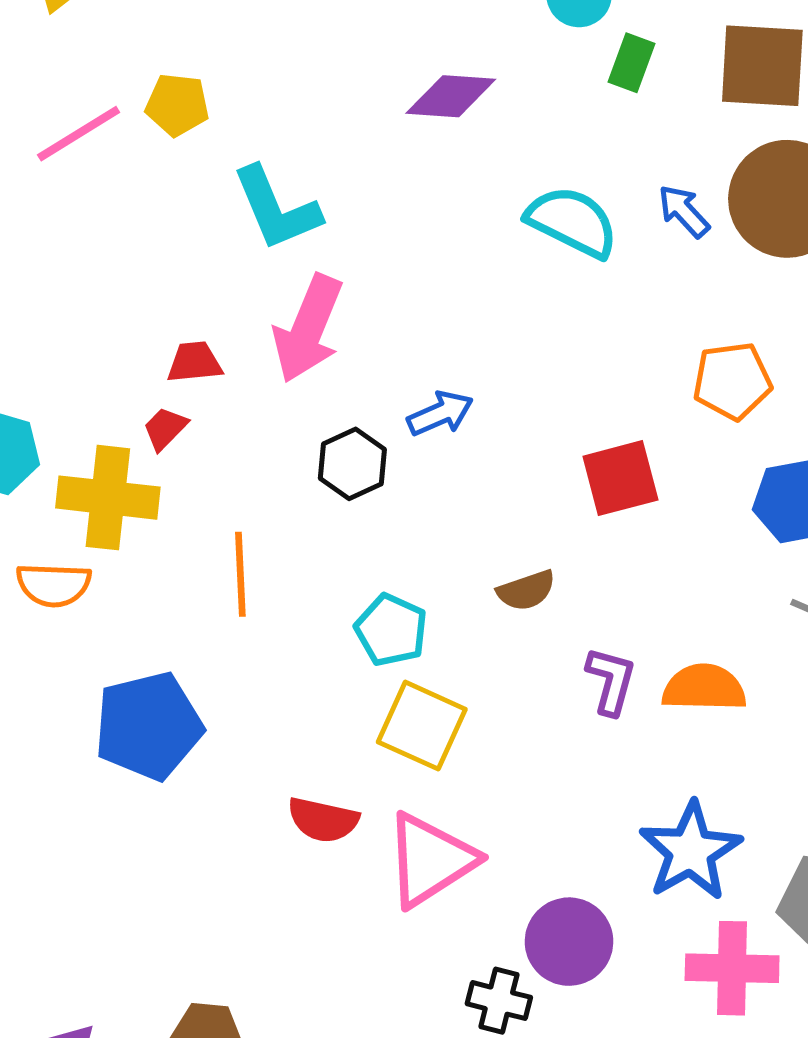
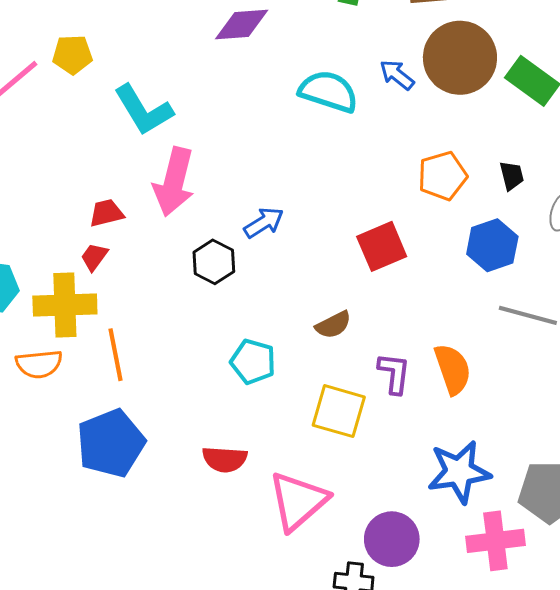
orange line: (240, 574) -> (116, 355), moved
orange semicircle: (704, 688) -> (453, 369), turned 78
yellow square: (422, 726) -> (339, 411), moved
red semicircle: (323, 820) -> (225, 459), moved
blue star: (691, 851) -> (459, 472), turned 30

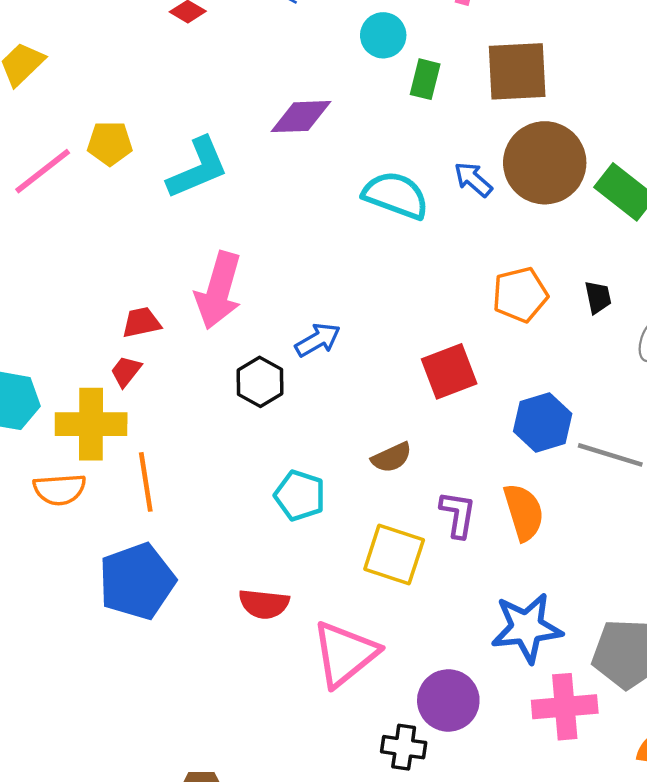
cyan L-shape: (143, 110) -> (198, 168), moved, turned -84
blue hexagon: (492, 245) -> (543, 422), moved

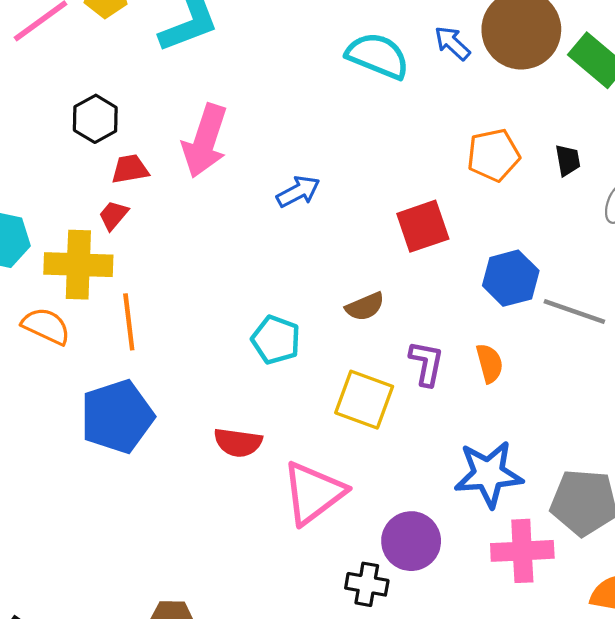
black hexagon: (260, 382) -> (95, 119), moved
orange semicircle: (60, 489) -> (46, 326), turned -153
orange semicircle: (524, 512) -> (490, 363), size x0.7

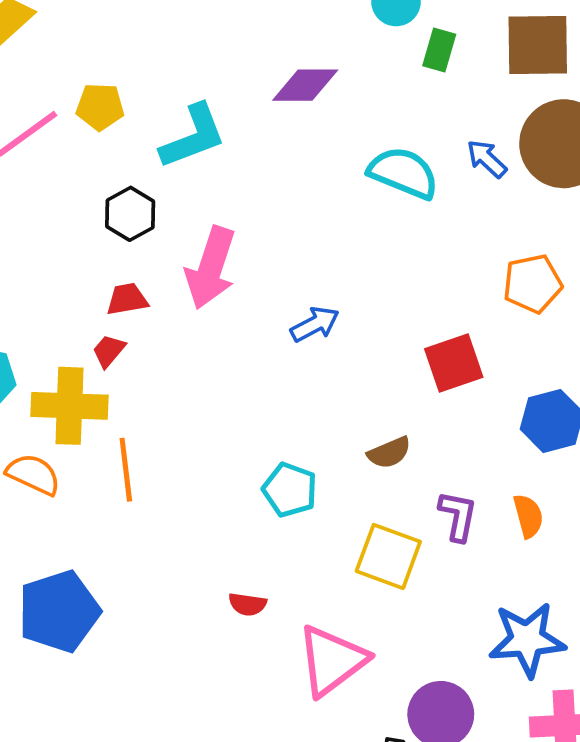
black hexagon: (95, 119) -> (130, 214), moved
blue pentagon: (117, 417) -> (59, 611), moved
red semicircle: (238, 443) -> (247, 604), size x0.7

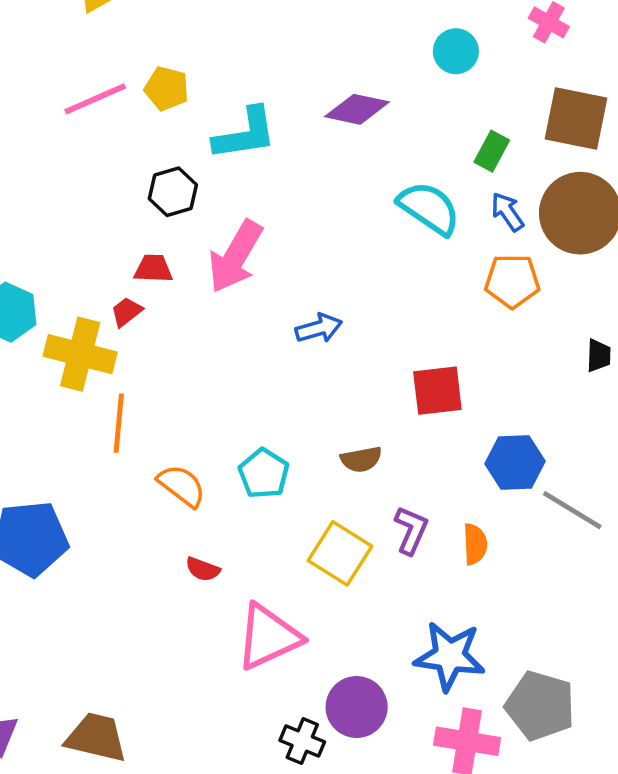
green rectangle: (439, 50) -> (492, 151), moved
orange pentagon: (533, 284) -> (512, 281), moved
orange semicircle: (33, 474) -> (182, 486), moved

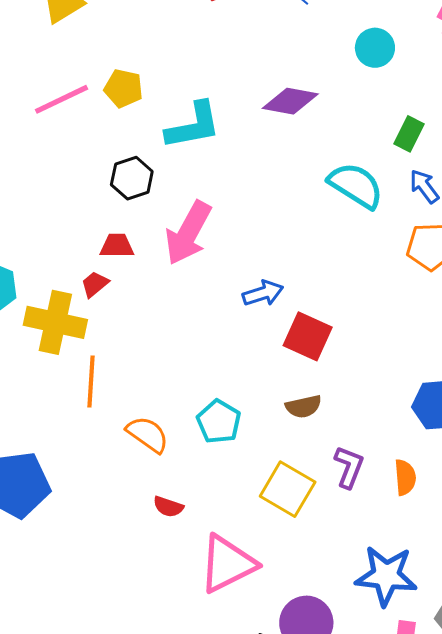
red square: (437, 391) -> (308, 336), moved, turned 33

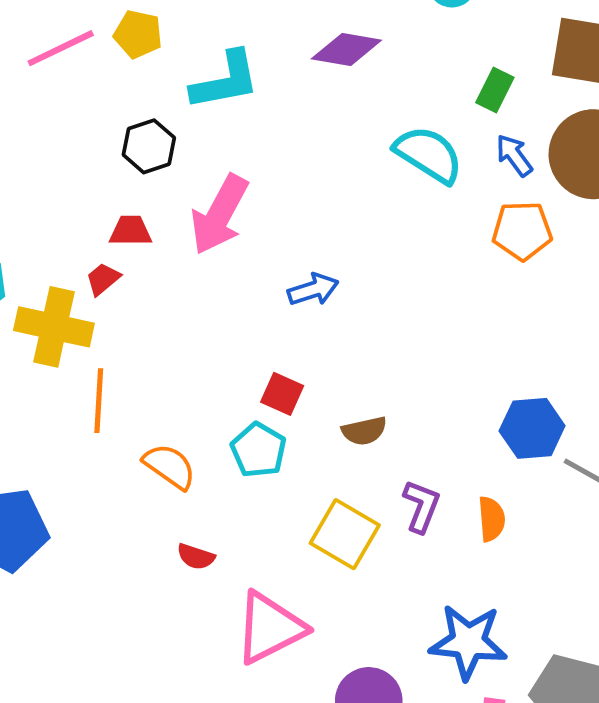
red square: (308, 336) -> (282, 394), moved, size x0.7

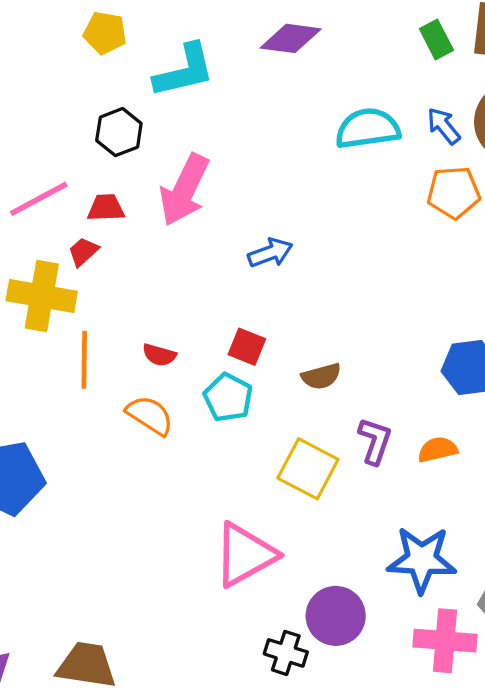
pink line: (61, 48) -> (39, 199), moved
green rectangle: (495, 90) -> (436, 40), moved, turned -51
cyan semicircle: (429, 154) -> (368, 128), turned -38
orange semicircle: (492, 519) -> (438, 450), turned -96
red semicircle: (196, 557) -> (159, 355), moved

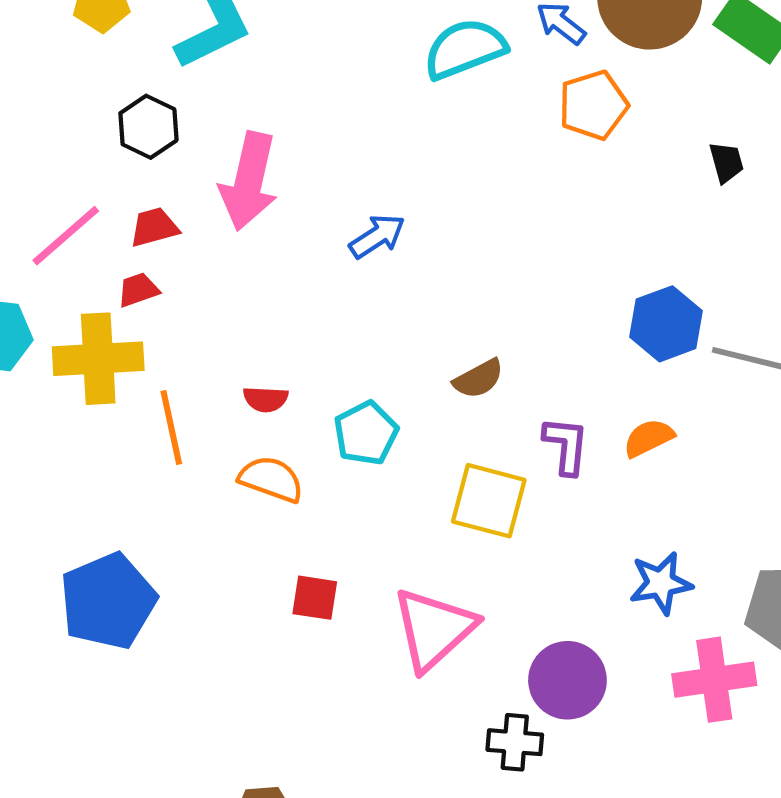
red trapezoid: (83, 252) -> (138, 290), turned 36
red square: (247, 347) -> (315, 598), moved
cyan pentagon: (228, 397) -> (366, 433), turned 30
blue star: (422, 560) -> (661, 583), size x0.7

